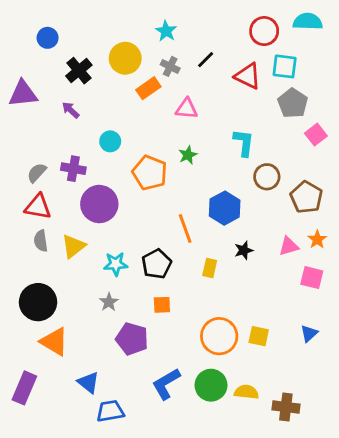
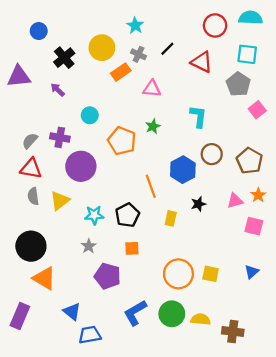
cyan square: (285, 66) -> (247, 54), moved
brown circle: (267, 177) -> (212, 154), moved

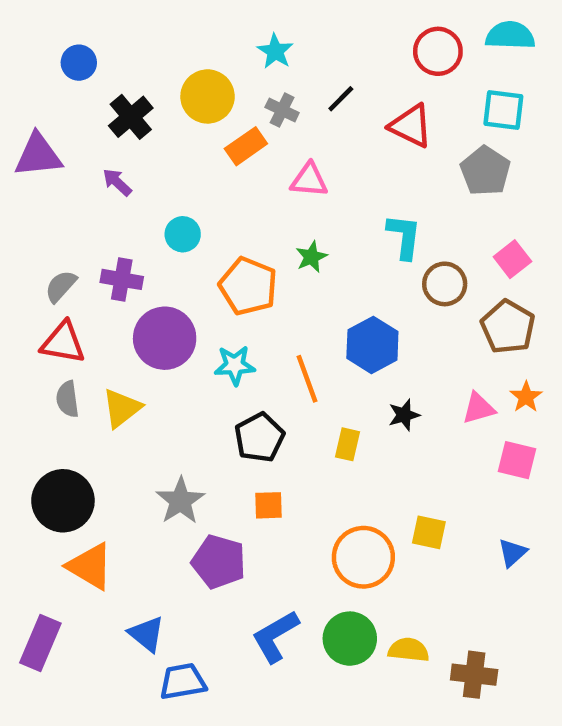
pink square: (257, 110) -> (512, 259), moved
brown circle: (212, 154) -> (445, 284), moved
cyan star: (94, 215) -> (235, 365), moved
gray star: (89, 246) -> (180, 501), size x1.5
yellow square: (211, 274) -> (429, 532), moved

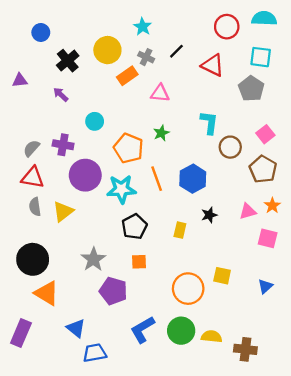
purple triangle: (38, 155) -> (20, 80), size x0.6
cyan star: (235, 365) -> (121, 189), size x1.4
orange line: (307, 379) -> (157, 179), moved

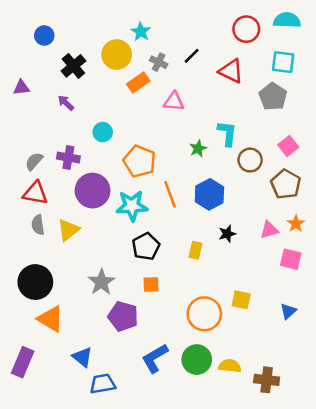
cyan star: (143, 27) -> (141, 32), moved
green star: (161, 133) -> (198, 149), moved

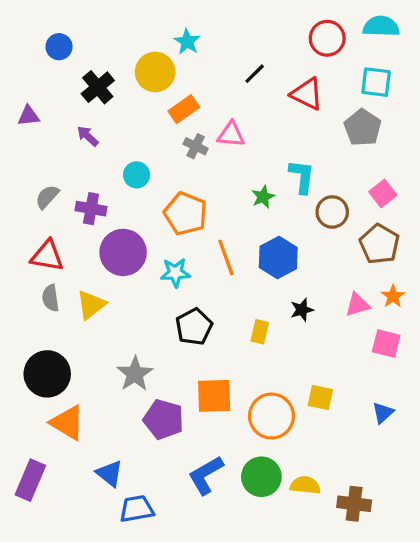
gray cross: (159, 62) -> (196, 146), moved
gray semicircle: (34, 161) -> (47, 197), moved
cyan star: (132, 206) -> (175, 273), size x0.7
orange square: (151, 285) -> (214, 396), moved, size x1.6

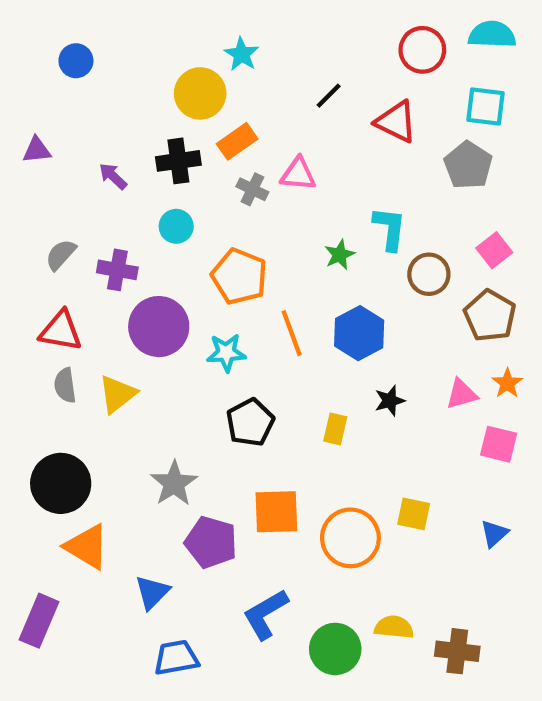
black cross: (98, 87) -> (178, 161), moved, turned 32
blue triangle: (110, 473) -> (152, 592), moved, turned 36
green circle: (261, 477) -> (335, 649), moved

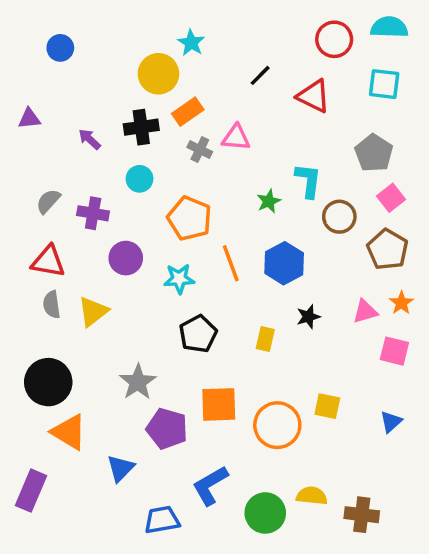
gray pentagon: (468, 165) -> (374, 153), moved
purple circle: (159, 327) -> (126, 258), size x0.7
blue trapezoid: (176, 658) -> (162, 520), moved

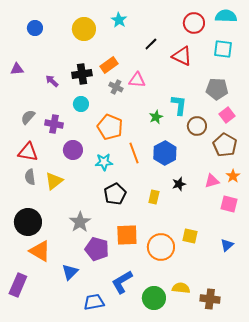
cyan star: (191, 43) -> (119, 20), moved
yellow circle: (158, 74) -> (84, 29), moved
gray pentagon: (374, 153) -> (217, 89), turned -30

